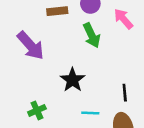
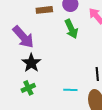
black star: (73, 80) -> (31, 63), moved

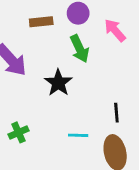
black star: (31, 63) -> (58, 83), moved

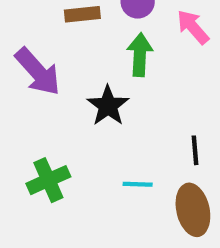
green arrow: (80, 49) -> (140, 55), turned -152
green cross: (18, 132) -> (48, 180), size x1.4

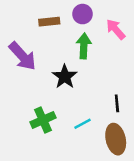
green cross: (48, 180) -> (43, 120), moved
cyan line: (138, 184) -> (83, 124), turned -30

